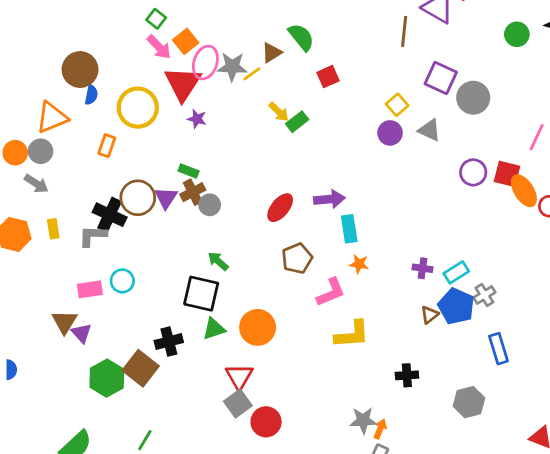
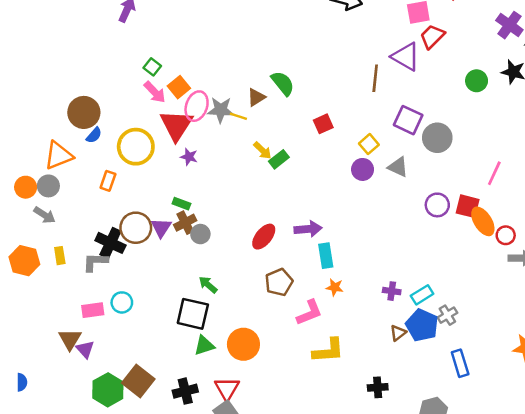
yellow line: (252, 74) -> (238, 116), turned 54
red square: (328, 77) -> (323, 124), moved
blue semicircle: (91, 95) -> (94, 135), turned 30
black cross: (169, 341) -> (185, 391), moved

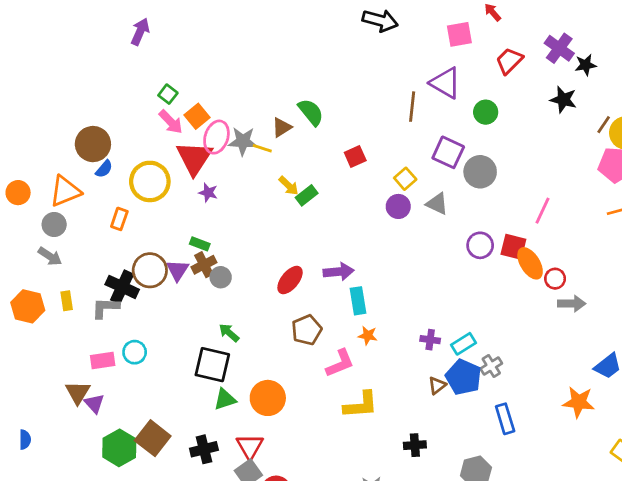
red trapezoid: (432, 36) -> (509, 61), moved
green circle: (477, 81) -> (486, 112), moved
orange circle: (26, 187) -> (18, 193), moved

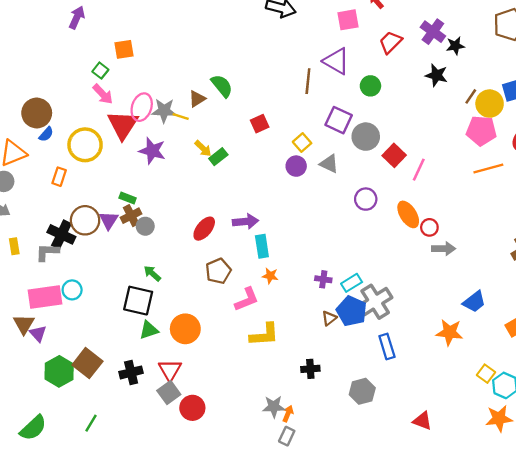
orange square: (197, 116) -> (124, 49), moved, turned 30
purple star: (208, 193) -> (152, 151), moved, size x1.6
red square: (513, 247) -> (394, 155), moved, turned 30
pink rectangle: (103, 360) -> (45, 297), size x1.6
gray cross: (491, 366) -> (375, 302), size x1.8

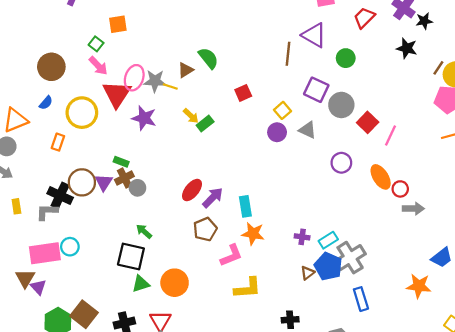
brown circle: (37, 113) -> (51, 67), moved
purple arrow: (245, 221) -> (213, 198), moved, turned -40
orange star: (270, 276) -> (253, 234), size x1.5

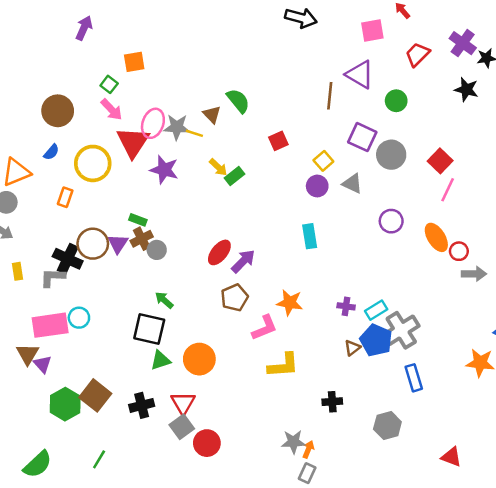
brown triangle: (185, 70) -> (212, 115), turned -42
red square: (368, 122) -> (440, 161), moved
cyan rectangle: (245, 206) -> (310, 236), moved

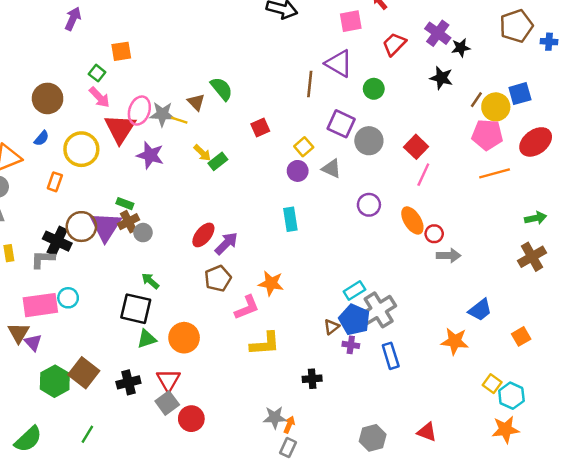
purple triangle: (118, 244) -> (106, 227), size x1.6
purple cross: (346, 306) -> (351, 345), moved
gray hexagon: (387, 426) -> (373, 438), moved

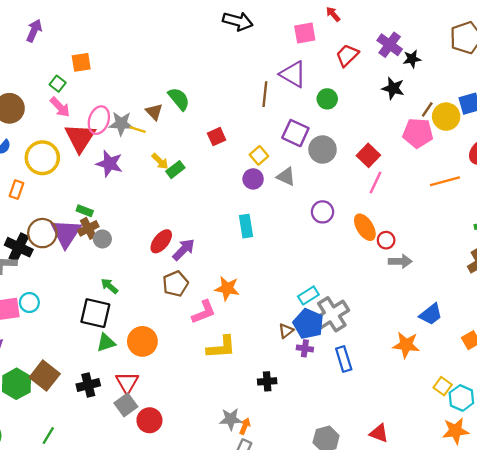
pink pentagon: (487, 135) -> (418, 133), moved

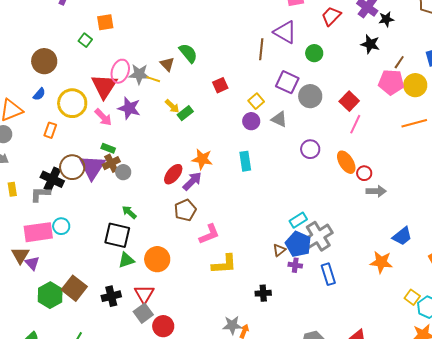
pink arrow: (60, 107) -> (103, 117), moved
yellow circle: (446, 117) -> (415, 85), moved
orange star: (227, 288) -> (202, 159), moved

